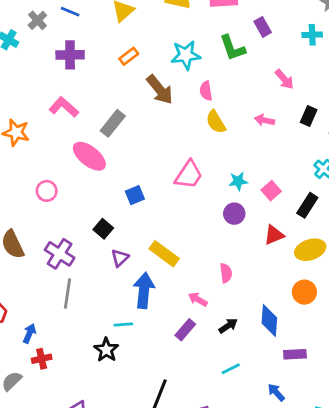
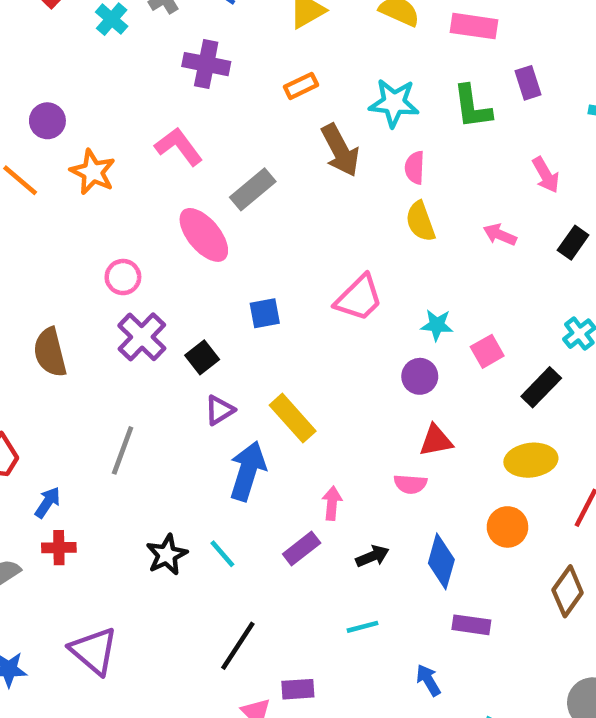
red triangle: (274, 235) -> (436, 441), moved
purple cross: (60, 254) -> (142, 337), moved
pink semicircle: (226, 273) -> (410, 484), moved, turned 90
pink arrow: (198, 299) -> (332, 503), turned 54
cyan line: (123, 325) -> (222, 554), moved, turned 42

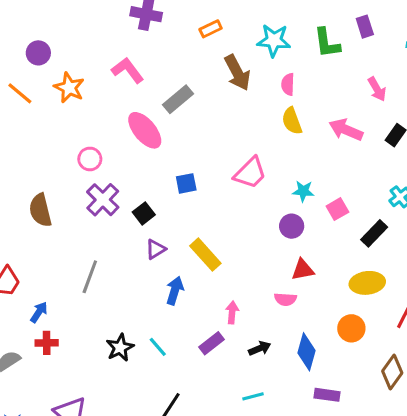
pink arrow: (500, 235) -> (346, 130), size x1.5
blue arrow: (248, 471) -> (175, 291), size x0.7

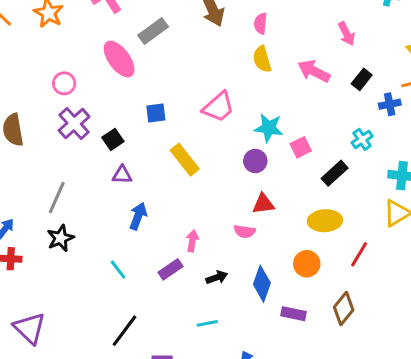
cyan star: (303, 191) -> (269, 128), size x1.4
purple triangle: (156, 249) -> (122, 175), turned 30
yellow rectangle: (205, 255) -> (185, 160), moved
black star: (120, 348) -> (60, 238), moved
purple rectangle: (327, 395) -> (294, 314), moved

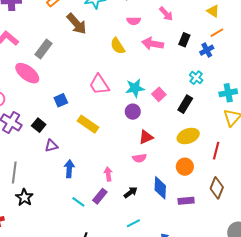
pink semicircle: (261, 23) -> (134, 21), moved, turned -80
pink trapezoid: (218, 107) -> (99, 84), turned 115
cyan line: (118, 270) -> (78, 202), moved

